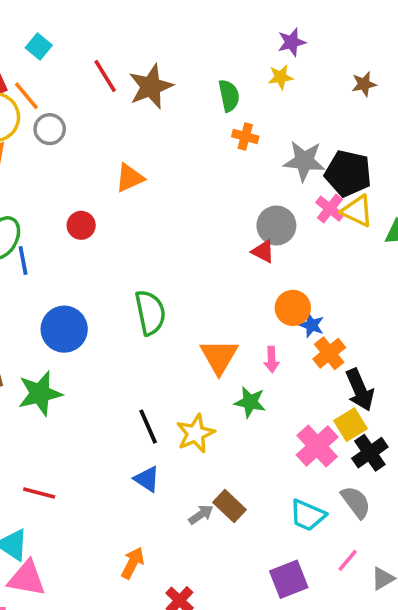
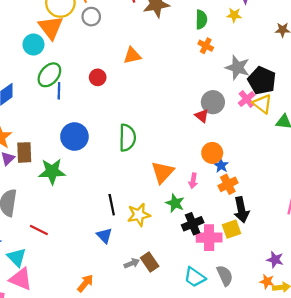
pink cross: (317, 446) -> (209, 238), turned 30
black cross: (370, 453) -> (193, 224), moved

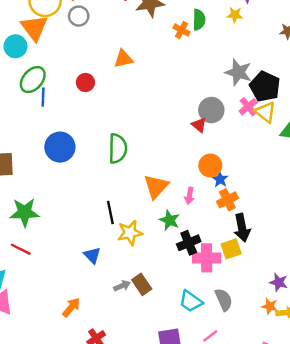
orange cross: (206, 46) -> (182, 30), moved
green star: (52, 171) -> (25, 212), moved
black line: (112, 205) -> (110, 213), moved

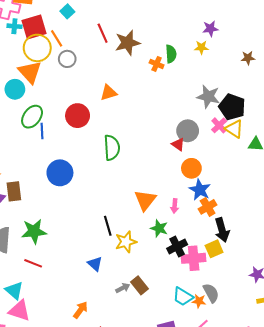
red circle: (85, 82) -> (78, 116), size x1.5
green semicircle: (118, 148) -> (112, 148), moved
orange circle: (210, 166) -> (191, 168), moved
blue star: (220, 179) -> (200, 190), size x1.5
orange star: (270, 306) -> (199, 301), moved

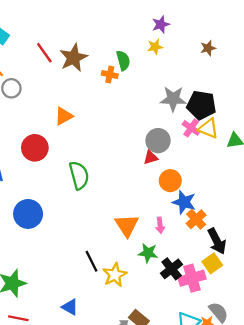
red triangle: (178, 144) -> (151, 157), turned -40
blue triangle: (95, 264) -> (70, 307), moved

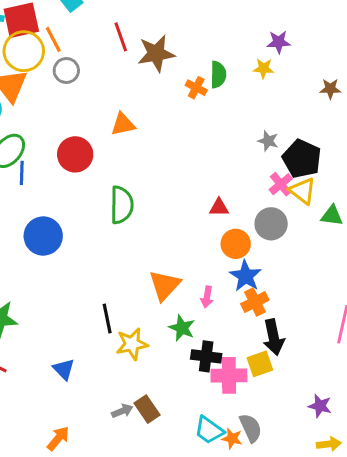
gray star: (173, 99) -> (268, 141), size x0.6
gray circle: (158, 141) -> (271, 224), moved
black cross: (172, 269) -> (206, 356), turned 30

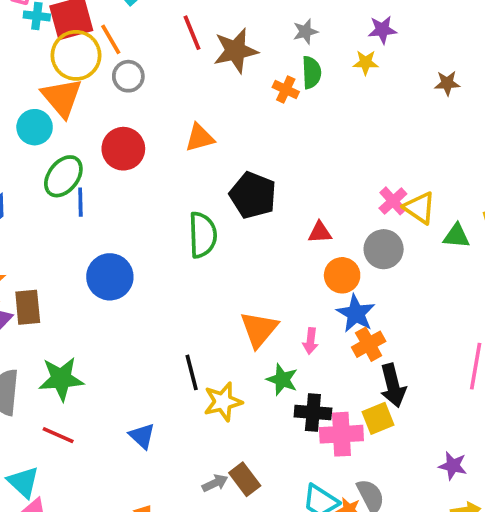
gray star: (268, 141) -> (305, 32), moved, turned -30
red circle: (75, 154) -> (123, 149), moved
black pentagon: (302, 159) -> (253, 195), moved

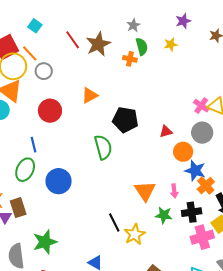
purple star: (382, 30) -> (183, 21), moved
yellow star: (366, 63) -> (171, 44), moved
green ellipse: (63, 176) -> (25, 170), moved
black cross: (313, 413) -> (192, 212), moved

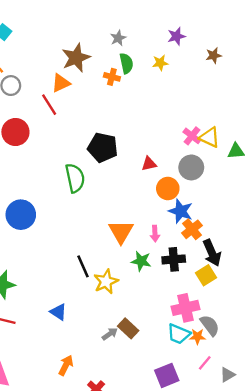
red line: (73, 40) -> (49, 105), moved
orange triangle: (90, 95) -> (61, 83), moved
pink cross: (202, 237) -> (186, 308), moved

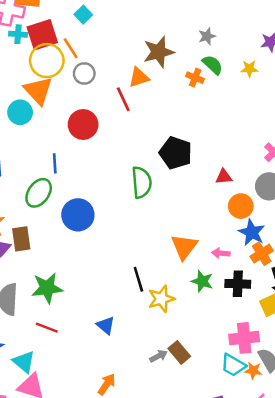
green semicircle: (126, 63) -> (213, 65), turned -42
pink arrow: (155, 234) -> (221, 253), turned 91

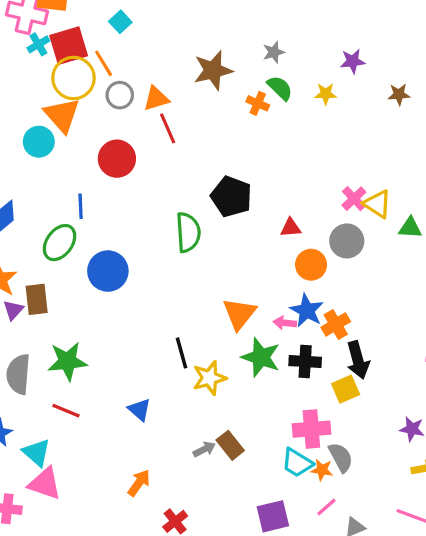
cyan cross: (18, 34) -> (38, 44), turned -36
orange triangle: (139, 77) -> (156, 99), moved
blue star: (252, 232) -> (307, 311), moved
green star: (202, 281) -> (261, 357), size x1.4

